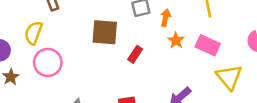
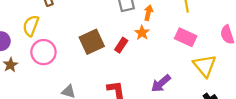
brown square: (105, 32) -> (92, 42), moved, turned -30
orange star: (176, 40) -> (142, 33), moved

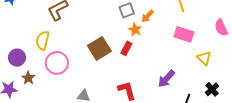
orange arrow: (148, 13) -> (148, 16), turned -144
orange star: (142, 33) -> (135, 30), moved
yellow triangle: (205, 66) -> (204, 58), size x0.7

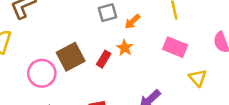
orange star: (135, 30) -> (125, 48), moved
pink circle: (57, 63) -> (42, 73), moved

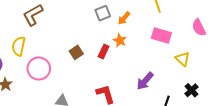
brown square: (71, 57) -> (76, 52), size x0.6
pink circle: (42, 73) -> (39, 69), moved

